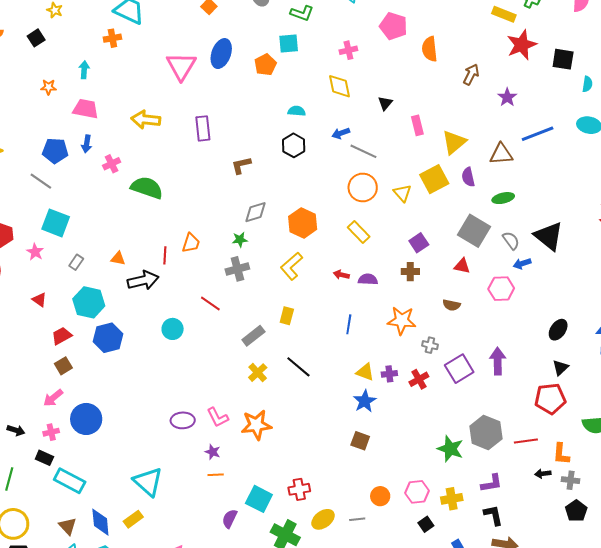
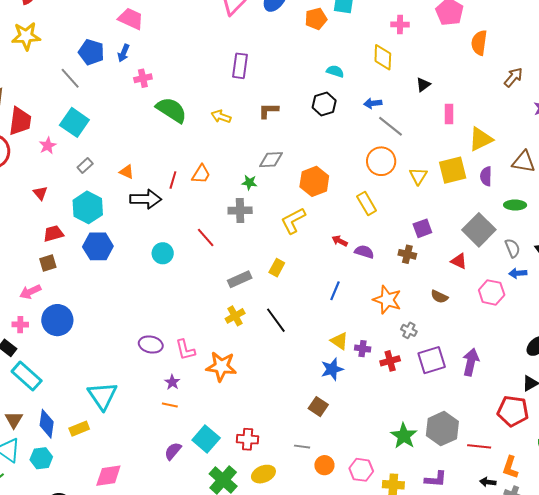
yellow arrow: (146, 120) -> (221, 117), moved, size x0.7
gray line: (357, 519) -> (302, 447), moved

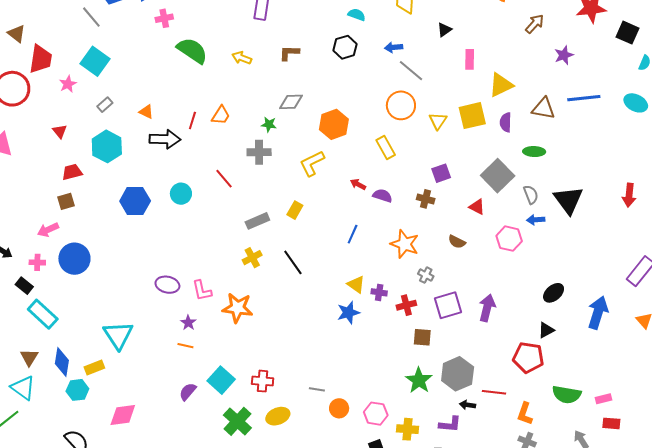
blue hexagon: (98, 246) -> (135, 201), moved
brown square: (318, 407) -> (422, 337), moved, turned -30
cyan hexagon: (41, 458) -> (77, 390), moved
black arrow: (488, 482) -> (467, 405), moved

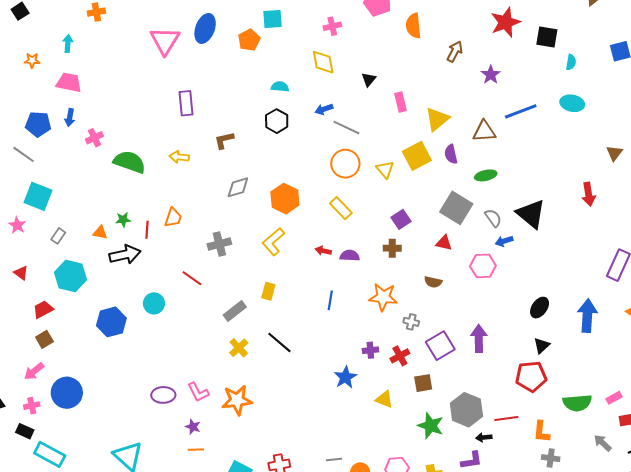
green star: (269, 124) -> (123, 220), moved
yellow triangle: (356, 284) -> (384, 399), moved

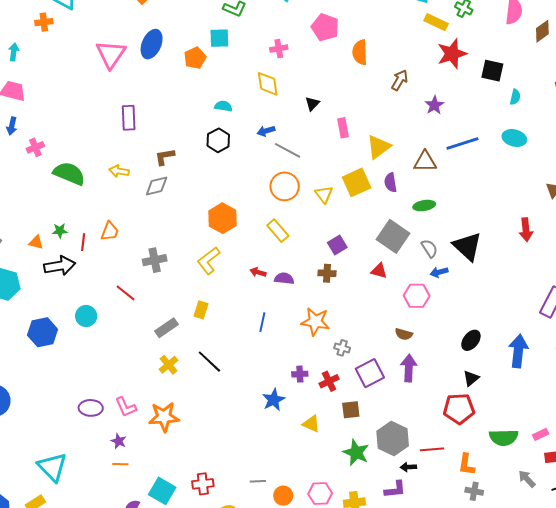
gray diamond: (238, 187) -> (157, 186), moved
brown semicircle: (433, 282) -> (404, 334), moved

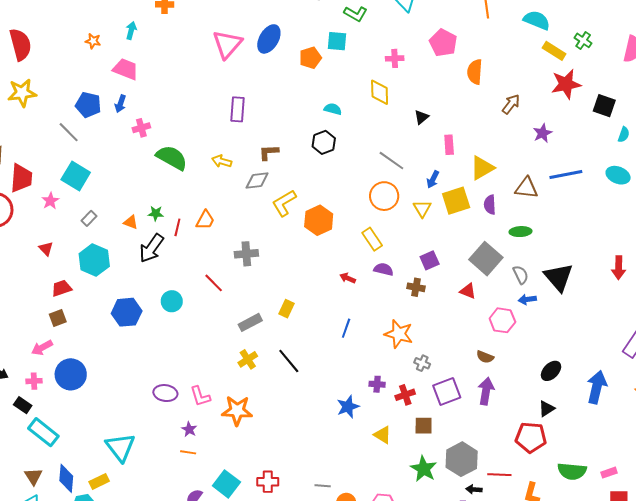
blue arrow: (266, 131) -> (433, 179), moved, turned -54
yellow L-shape: (209, 261) -> (284, 203), moved
black arrow: (60, 266) -> (151, 248), turned 128
purple semicircle: (284, 278) -> (384, 269), moved

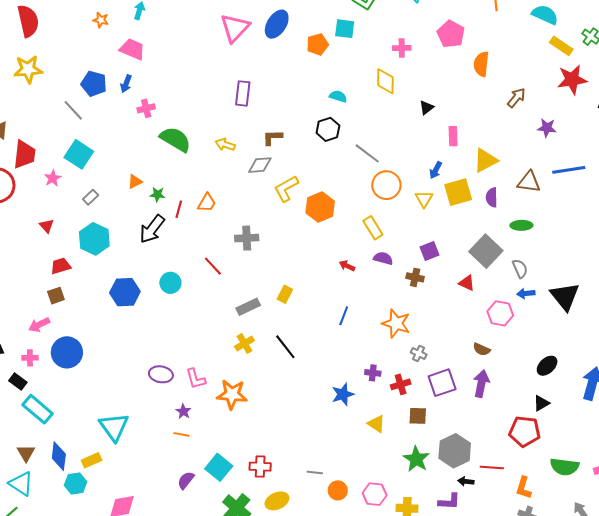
purple star: (543, 133) -> (547, 128), turned 30
gray line: (391, 161) -> (367, 153), moved
orange triangle: (131, 222) -> (135, 182), moved, turned -49
black triangle: (559, 277) -> (565, 296), moved

